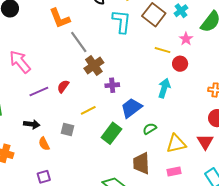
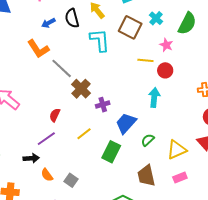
purple line: (39, 92) -> (46, 139), moved
gray square: (68, 130) -> (71, 180), moved, turned 32

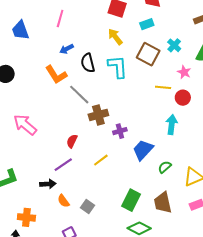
black semicircle: (72, 18) -> (88, 63), moved
brown cross: (81, 89) -> (98, 115), turned 30
green rectangle: (111, 152) -> (131, 200), moved

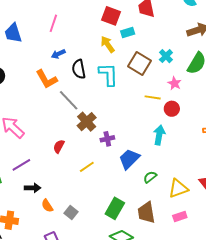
cyan rectangle: (147, 24) -> (128, 32), moved
brown cross: (98, 115) -> (87, 122), turned -30
purple line: (63, 165) -> (21, 165), moved

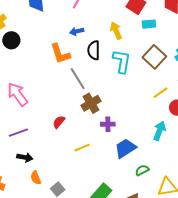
yellow arrow: (108, 44) -> (116, 31), moved
yellow line: (153, 97) -> (161, 93), turned -56

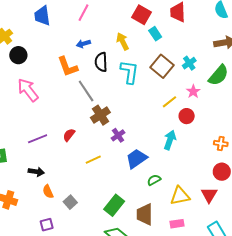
cyan rectangle: (149, 24) -> (155, 34), turned 64
pink arrow: (18, 94) -> (28, 90), moved
purple cross: (108, 124) -> (118, 135), turned -32
purple line: (18, 133) -> (38, 139), moved

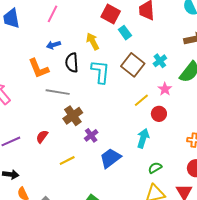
gray line: (86, 91) -> (58, 92), turned -45
green semicircle: (154, 180) -> (155, 168), moved

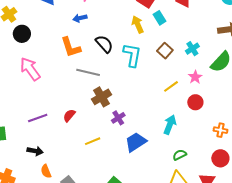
yellow arrow: (93, 41) -> (138, 24), moved
blue arrow: (53, 45) -> (80, 18), moved
black semicircle: (72, 63) -> (104, 44), turned 138
brown square: (133, 65) -> (165, 51), size x0.7
red circle: (159, 114) -> (195, 102), moved

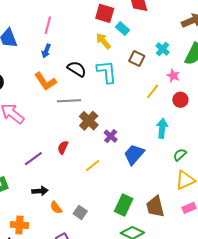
blue arrow: (80, 18) -> (46, 51), turned -40

